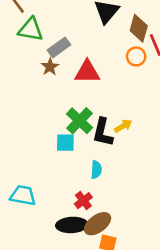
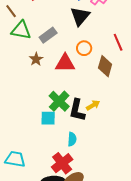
brown diamond: (139, 28) -> (105, 66), moved
gray rectangle: (59, 47) -> (48, 35), moved
orange circle: (136, 56) -> (84, 48), moved
red cross: (83, 201) -> (62, 163), size x1.5

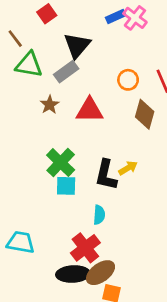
black triangle: (80, 16) -> (77, 45), moved
orange circle: (84, 48) -> (128, 80), moved
green cross: (59, 101) -> (61, 162), moved

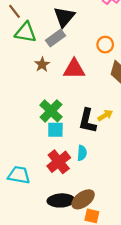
red cross: (85, 248) -> (59, 162), moved

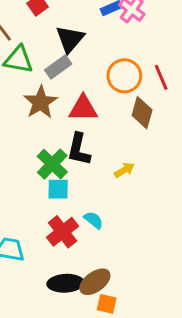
orange circle: (105, 45) -> (124, 76), size x1.5
brown star: (42, 64) -> (41, 102), size x1.6
black L-shape: (87, 121) -> (79, 149), moved
cyan semicircle: (82, 153) -> (93, 220), turned -56

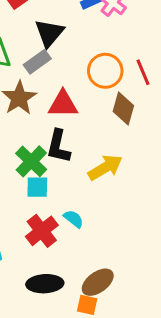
yellow arrow: (124, 170) -> (105, 167), size x1.6
brown ellipse: (95, 282) -> (98, 282), moved

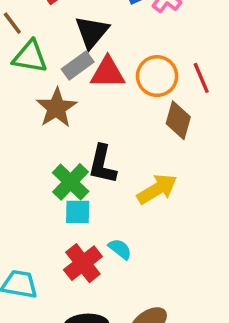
red triangle: (63, 104) -> (108, 73), moved

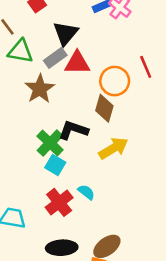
orange circle: (157, 76) -> (115, 81), moved
brown diamond: (178, 120) -> (104, 108), moved
black L-shape: (102, 164) -> (73, 130), turned 96
cyan square: (78, 212) -> (55, 165), turned 30

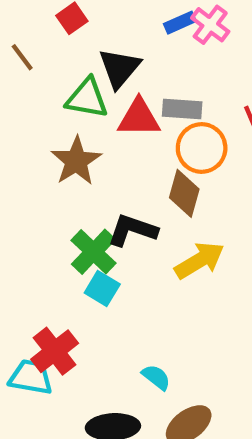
green triangle: (20, 51) -> (87, 98), moved
gray rectangle: (55, 58) -> (182, 109), moved, turned 40
cyan semicircle: (86, 192) -> (156, 377), moved
red cross: (59, 202) -> (55, 351), moved

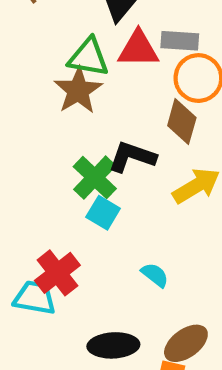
green triangle: (87, 98) -> (89, 57), moved
cyan semicircle: (156, 377) -> (155, 275), moved

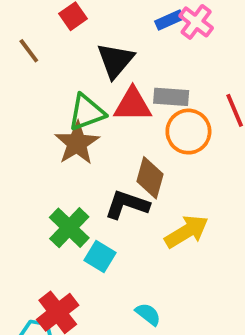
green triangle: (89, 57) -> (87, 112), turned -30
brown diamond: (182, 122) -> (150, 178), moved
green cross: (95, 178) -> (69, 228), moved

